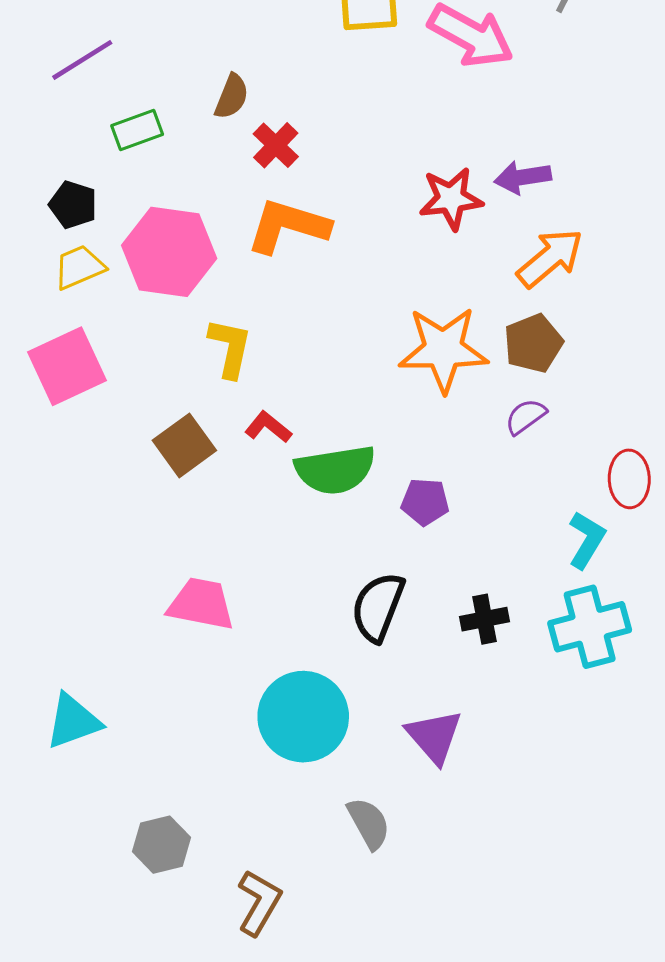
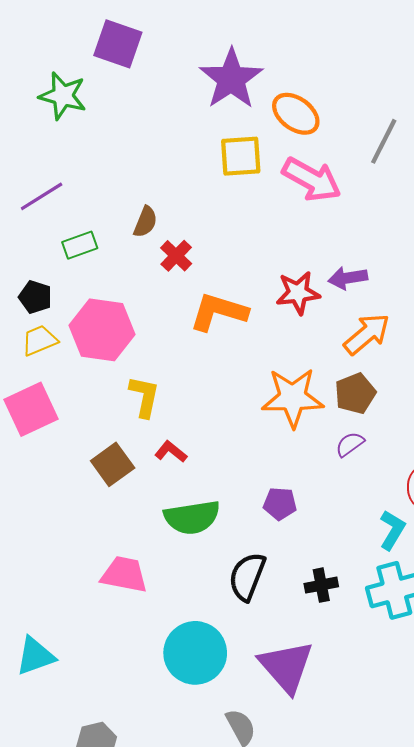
orange L-shape: (288, 226) -> (219, 312), moved
green semicircle: (335, 470) -> (192, 517), moved
purple triangle: (434, 736) -> (286, 667), size x1.4

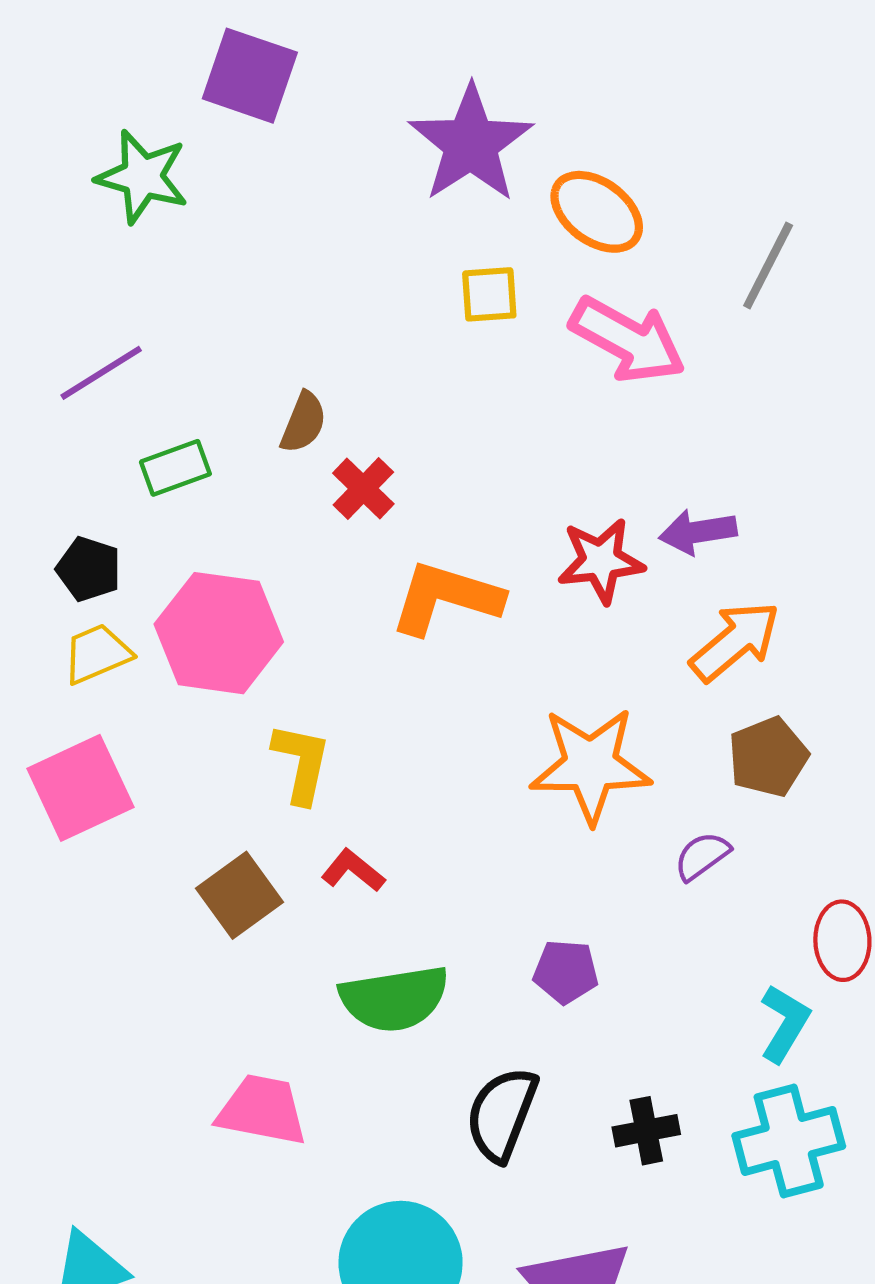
yellow square: (241, 156) -> (489, 294), size x0.7
brown pentagon: (355, 393) -> (768, 757), moved

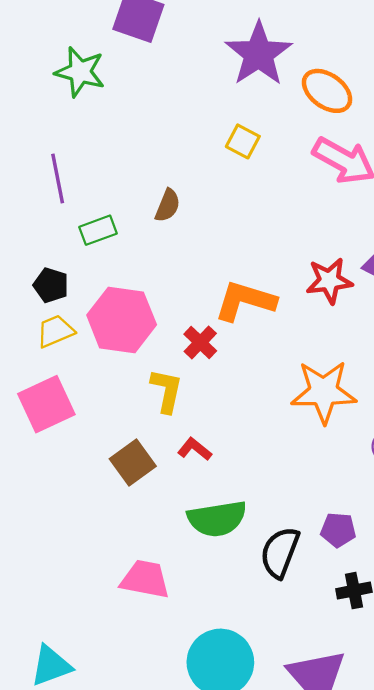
yellow square: (489, 294) -> (243, 141), moved, turned 32
purple line: (101, 373) -> (58, 179), turned -69
red cross: (363, 488) -> (200, 342), moved
purple pentagon: (566, 972) -> (338, 530), moved
black semicircle: (502, 1114) -> (280, 552), moved

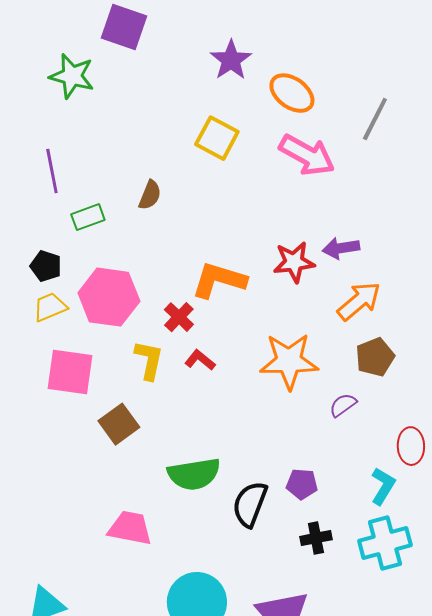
purple star: (259, 54) -> (231, 60), size x0.7
yellow square: (243, 141) -> (217, 138), size x1.4
pink square: (46, 404) -> (70, 372), moved, turned 33
red L-shape: (195, 449) -> (200, 360), moved

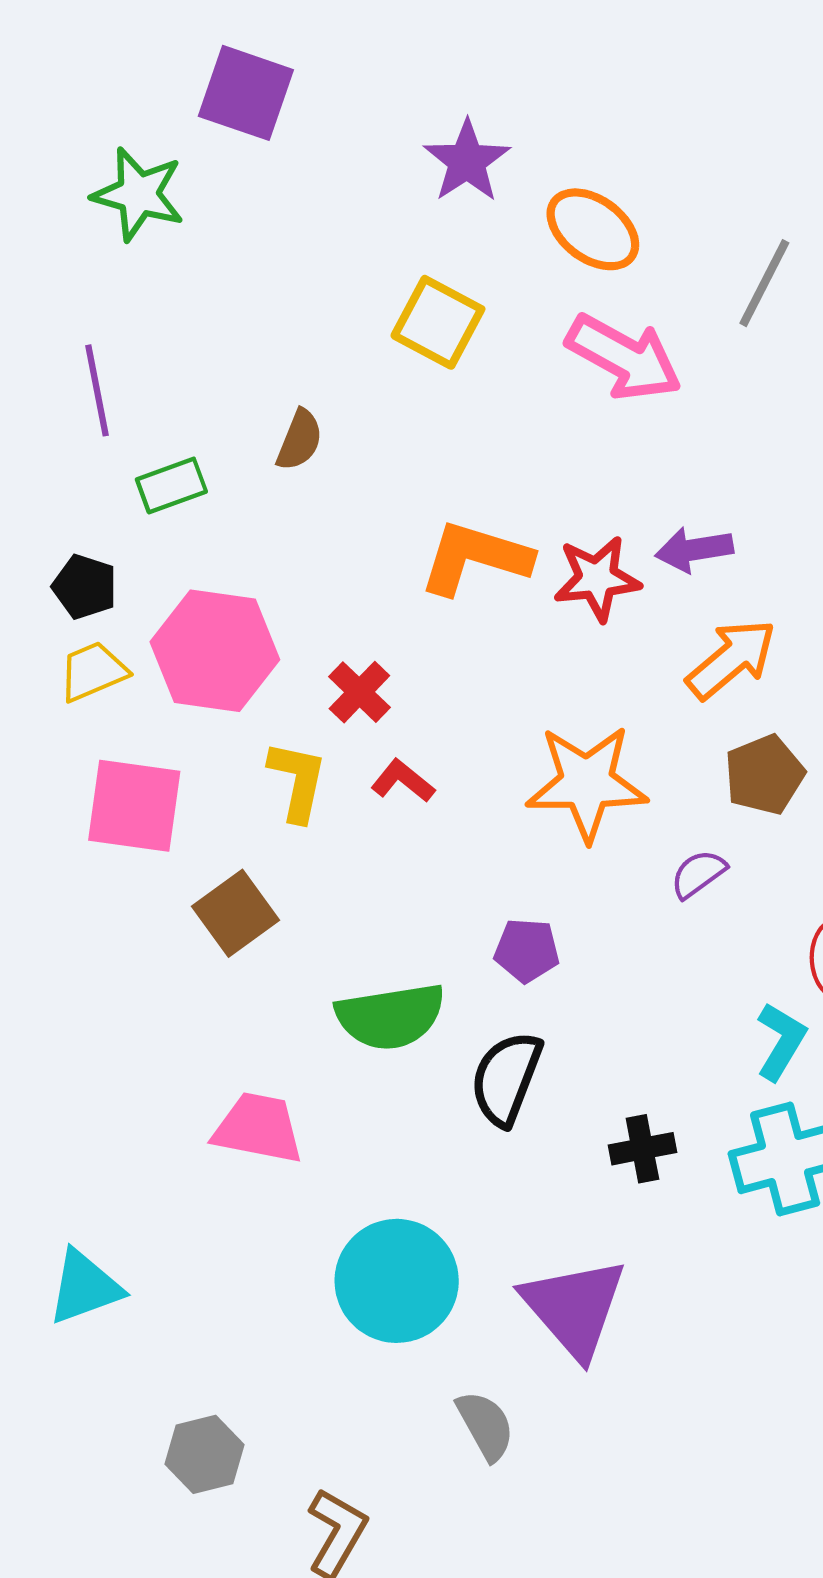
orange L-shape: (219, 280) -> (475, 558), moved
purple pentagon: (302, 484) -> (527, 950), moved

